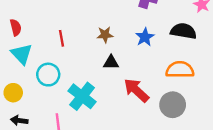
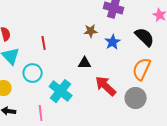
black semicircle: (183, 31) -> (145, 37), turned 35
brown star: (105, 35) -> (91, 31), moved
orange semicircle: (180, 70) -> (142, 69), turned -65

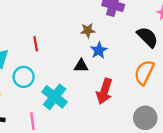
blue star: (113, 42) -> (99, 50), moved
red arrow: (106, 86) -> (104, 91), turned -115
gray circle: (136, 98) -> (145, 118), moved

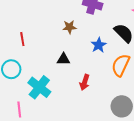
blue star: (99, 50) -> (99, 45), moved
red arrow: (104, 91) -> (85, 82), size x0.7

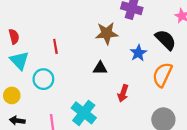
brown star: (69, 27) -> (107, 33), size x1.5
cyan cross: (39, 87) -> (84, 113), moved

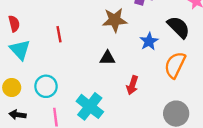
cyan circle: (43, 79) -> (46, 86), moved

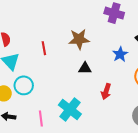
brown star: (115, 20) -> (79, 39), moved
cyan circle: (46, 86) -> (24, 85), moved

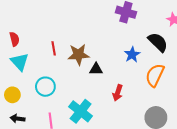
brown star: (79, 39) -> (78, 55), moved
cyan circle: (24, 85) -> (45, 87), moved

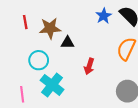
blue star: (132, 55) -> (104, 16), moved
cyan circle: (45, 87) -> (39, 60), moved

